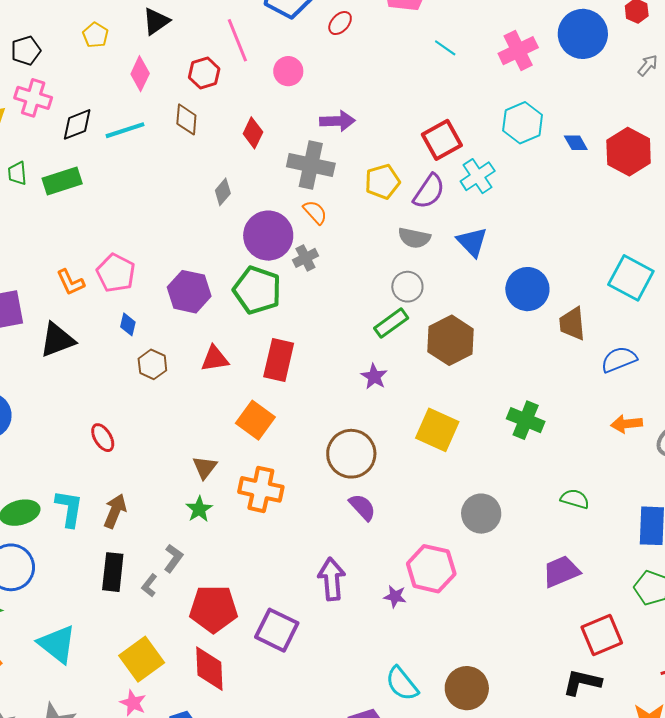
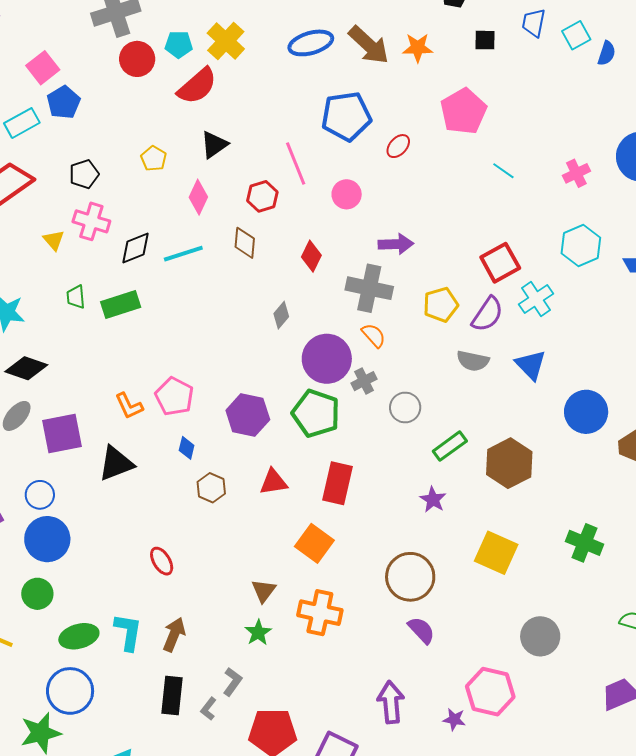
pink cross: (518, 51) -> (576, 173), size x0.7
gray circle: (407, 287) -> (405, 407), moved

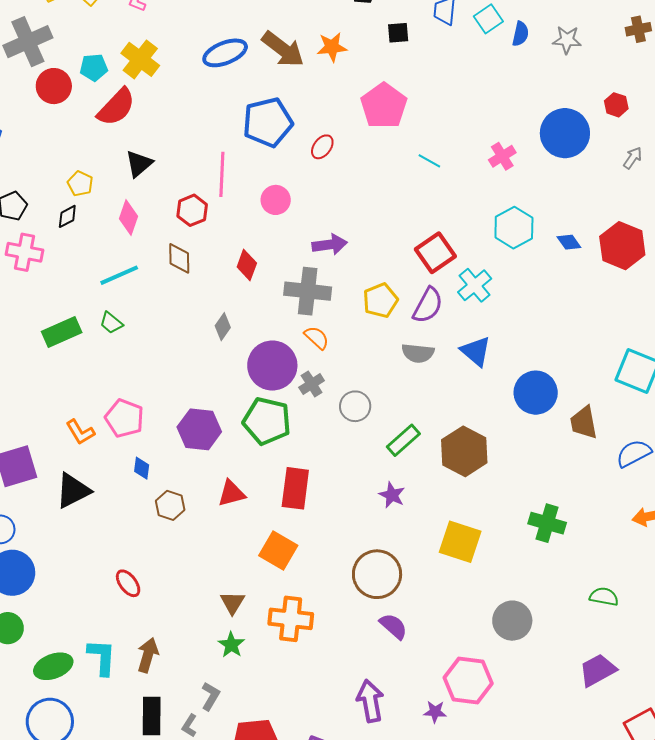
pink line: (296, 164) -> (222, 174), turned 30
black diamond: (136, 248) -> (67, 216), moved, size x0.7
green trapezoid: (76, 297) -> (111, 323), moved, turned -40

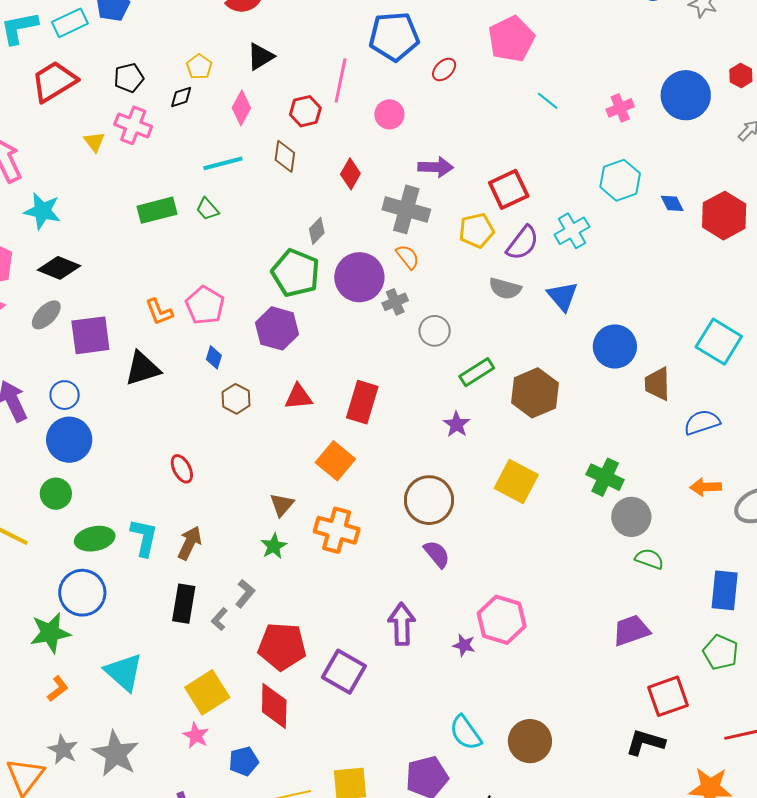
red square: (435, 253) -> (509, 189), moved
green pentagon: (267, 421) -> (296, 273), moved
gray circle: (512, 621) -> (631, 517), moved

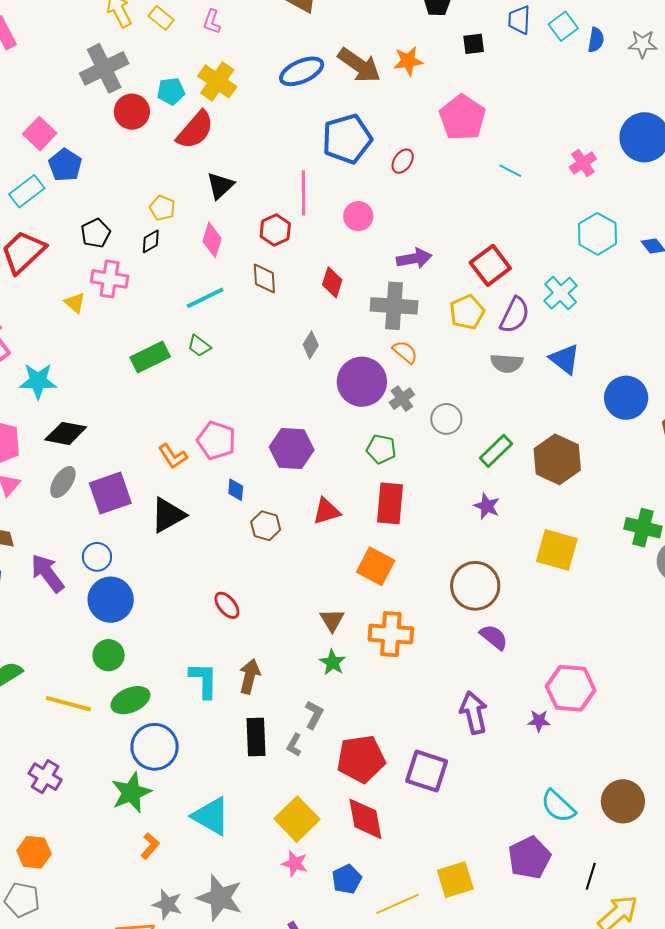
green pentagon: (296, 273) -> (381, 449), moved, size x0.6
green ellipse: (95, 539) -> (130, 700), moved

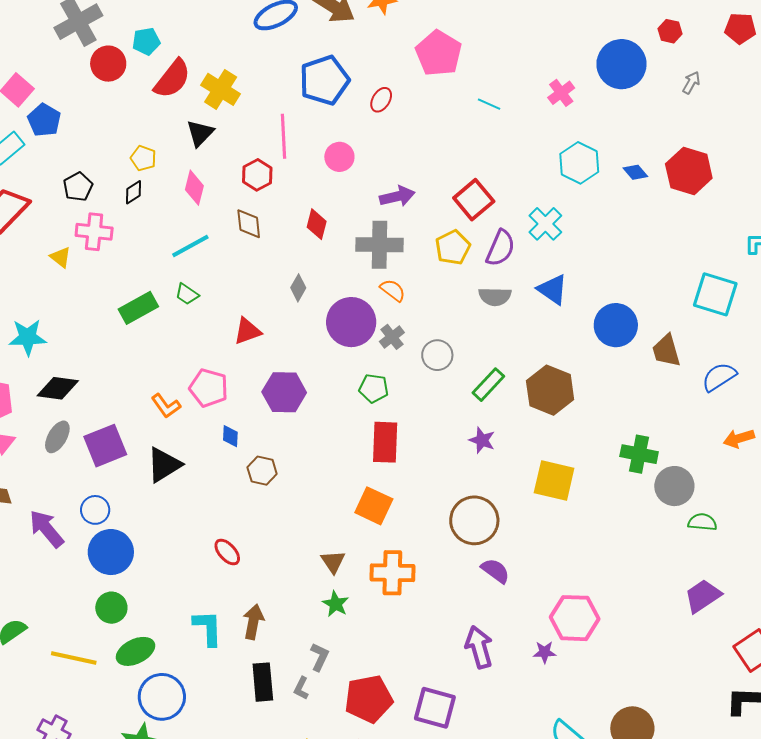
yellow cross: (217, 81) -> (221, 89), moved
red triangle: (326, 511) -> (247, 331), moved

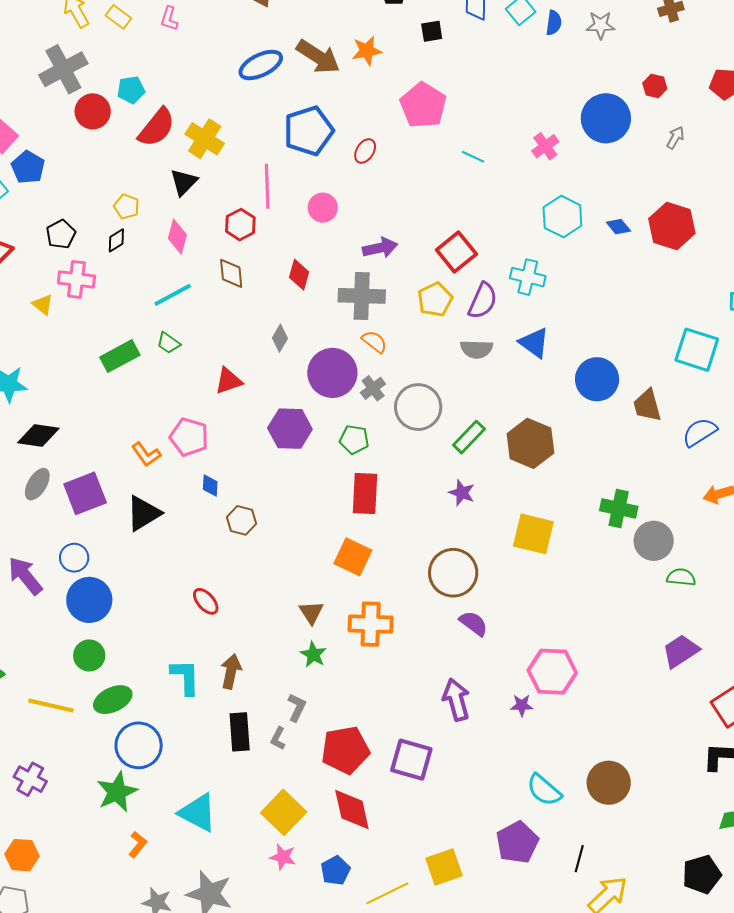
cyan cross: (545, 224) -> (528, 277), turned -32
gray circle: (437, 355) -> (418, 407), size x1.5
purple hexagon: (284, 392) -> (290, 429), moved

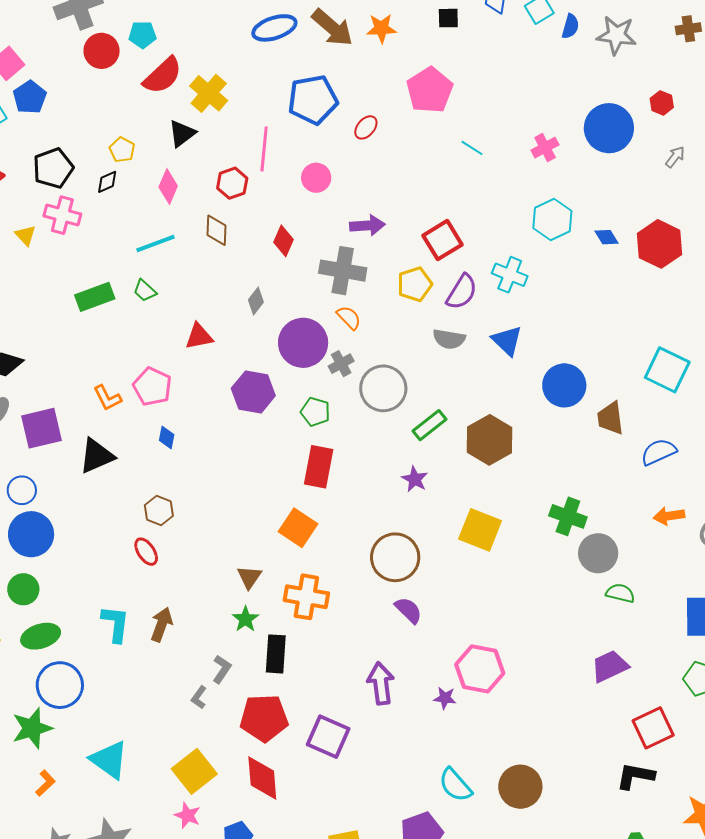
gray star: (601, 25) -> (616, 35), size x1.4
black pentagon: (61, 234) -> (53, 168), size x1.4
brown hexagon: (242, 520) -> (159, 511), moved
black rectangle: (240, 732) -> (276, 654), moved

